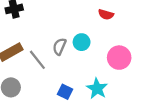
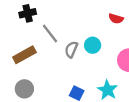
gray line: (37, 60) -> (50, 34), moved

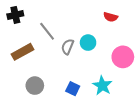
black cross: (28, 13) -> (15, 15), moved
gray circle: (24, 89) -> (35, 86), moved

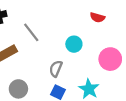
gray semicircle: (68, 47) -> (56, 69), moved

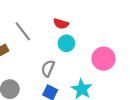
red semicircle: (97, 17) -> (61, 24), moved

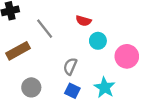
cyan circle: (66, 43) -> (98, 41), moved

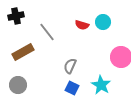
cyan circle: (98, 41) -> (103, 22), moved
gray circle: (31, 87) -> (18, 85), moved

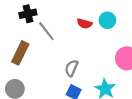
black cross: (16, 16) -> (28, 14), moved
brown rectangle: (23, 52) -> (20, 53), turned -35

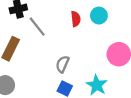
red semicircle: (85, 24) -> (76, 19), turned -112

